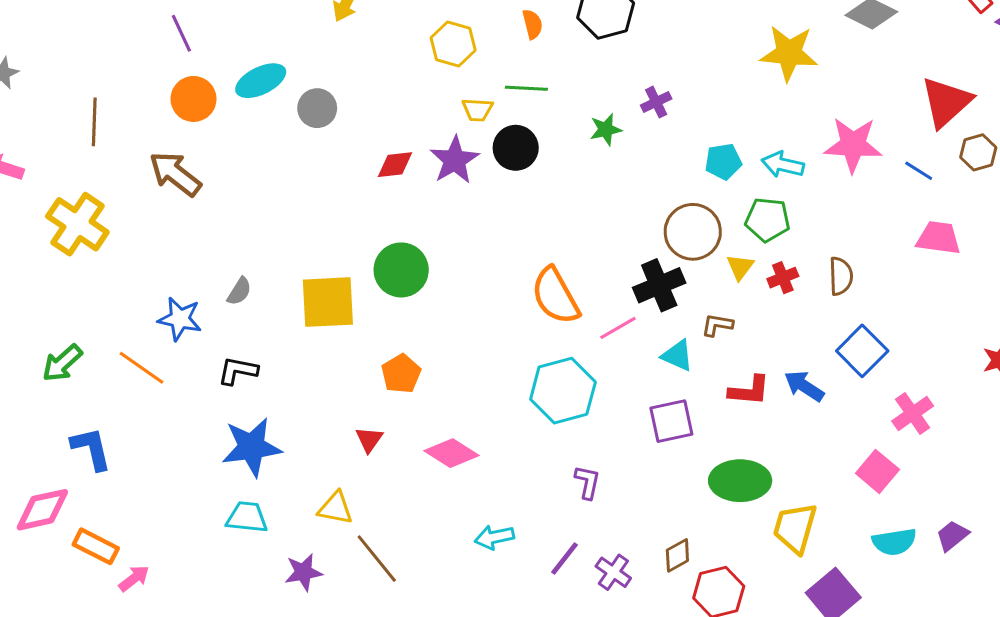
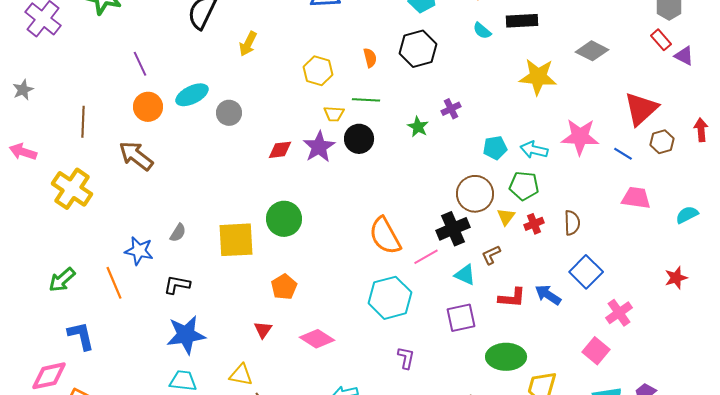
green star: (606, 130) -> (418, 127), turned -30
brown L-shape: (717, 325) -> (491, 255), turned -35
orange line: (142, 368) -> (114, 283), turned 32

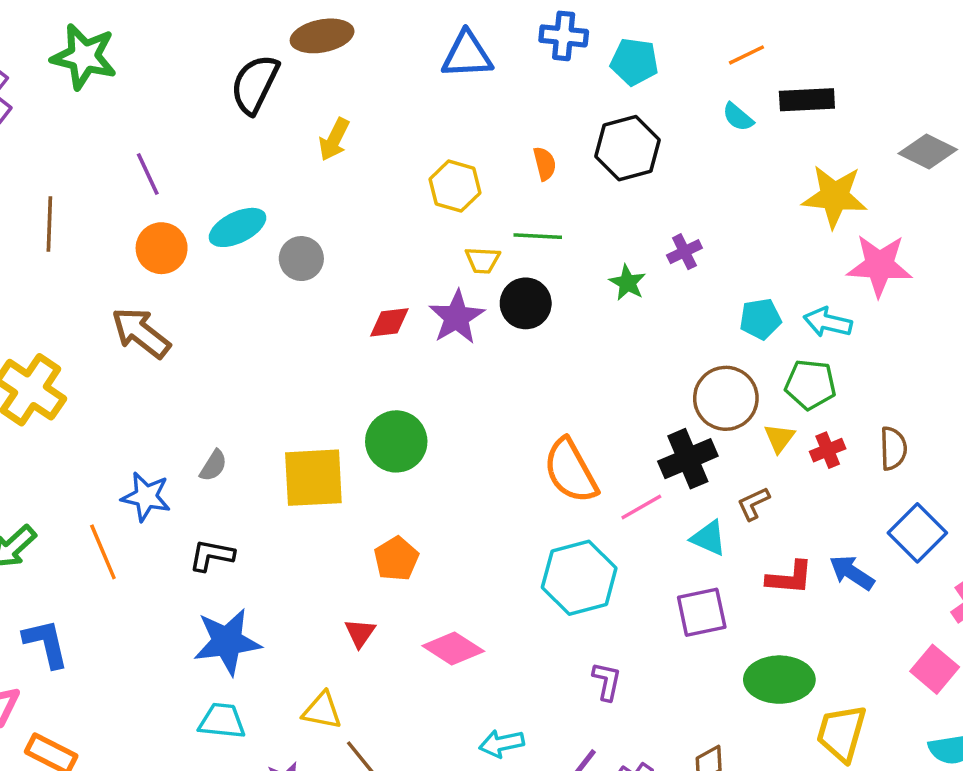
brown line: (83, 122) -> (49, 224), moved
pink star: (580, 137) -> (879, 265), moved

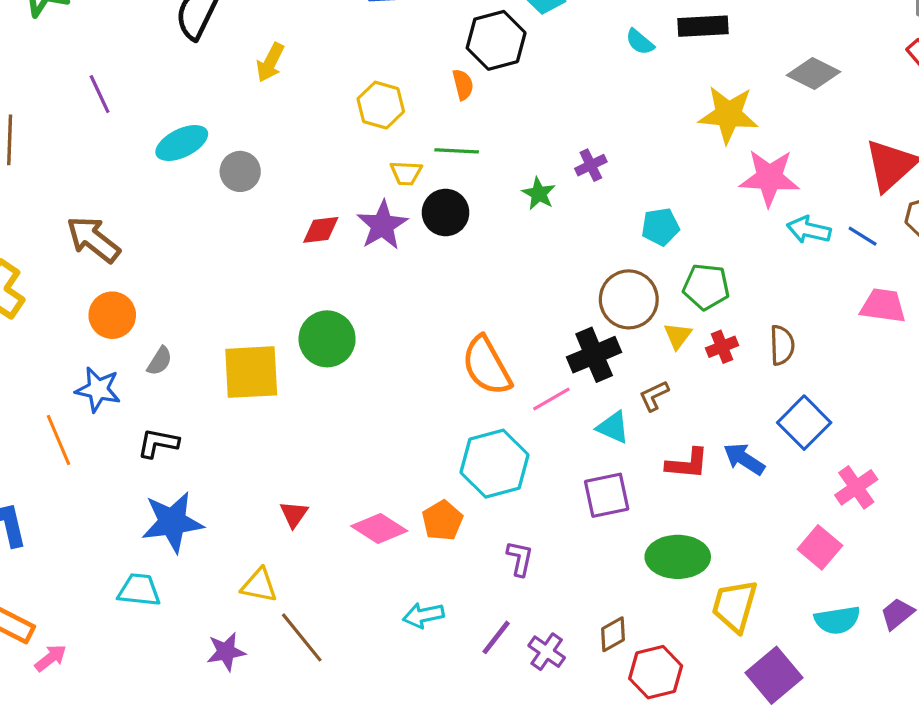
black hexagon: (627, 148) -> (496, 40), moved
orange circle: (162, 248) -> (112, 315), moved
cyan arrow: (828, 322) -> (809, 230), moved
orange pentagon: (396, 559) -> (442, 521), moved
cyan trapezoid: (222, 721) -> (139, 590), moved

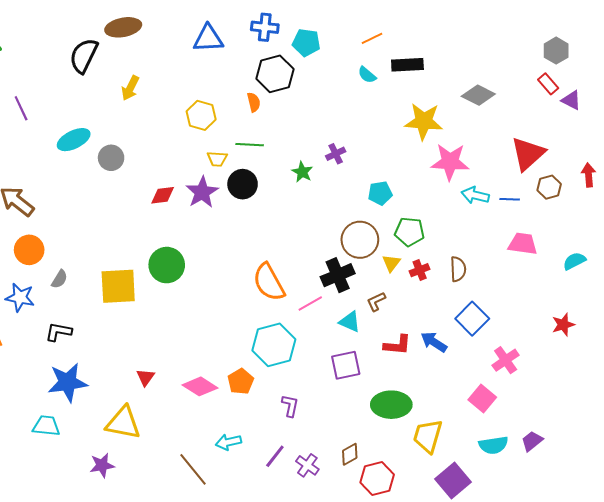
blue line: (863, 236) -> (510, 199), turned -30
yellow triangle: (259, 585) -> (123, 423), size x1.5
brown line: (302, 637) -> (193, 469), moved

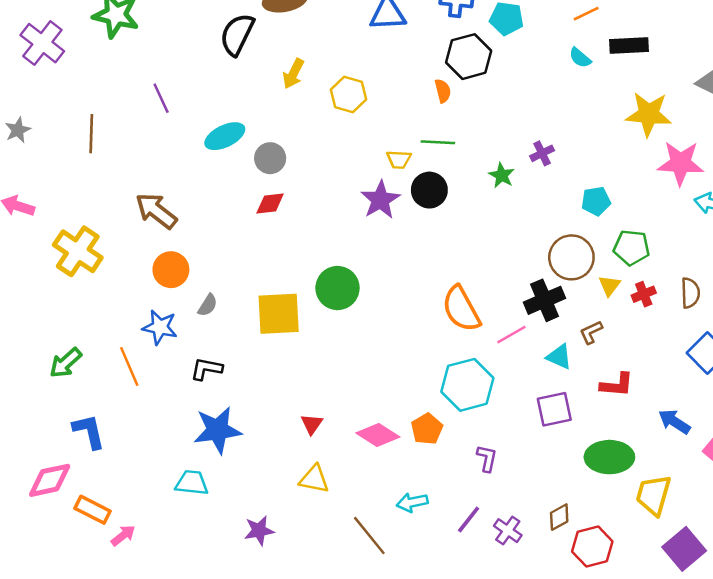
yellow hexagon: (201, 115) -> (349, 94), moved
red diamond: (163, 195) -> (270, 204), moved
blue arrow: (434, 342) -> (674, 422), moved
yellow triangle: (123, 423) -> (314, 479), moved, size x0.7

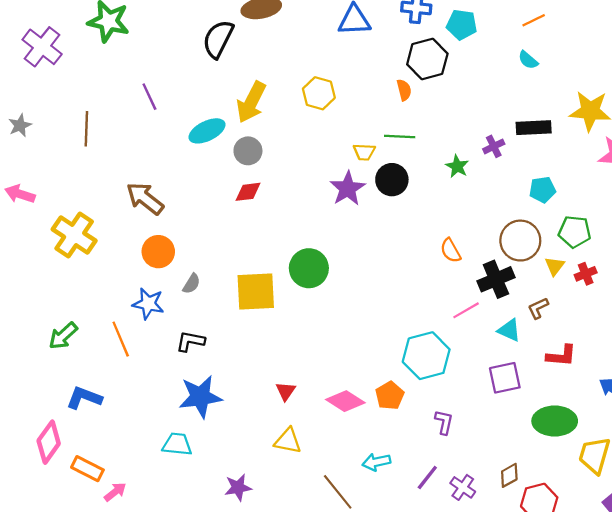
black rectangle: (629, 45) -> (534, 128), moved
yellow arrow: (293, 74) -> (251, 102), moved, size x1.5
orange semicircle: (461, 309) -> (451, 251), moved, size x0.6
blue L-shape: (89, 431) -> (84, 398), turned -56
pink diamond: (50, 480) -> (49, 442), turned -42

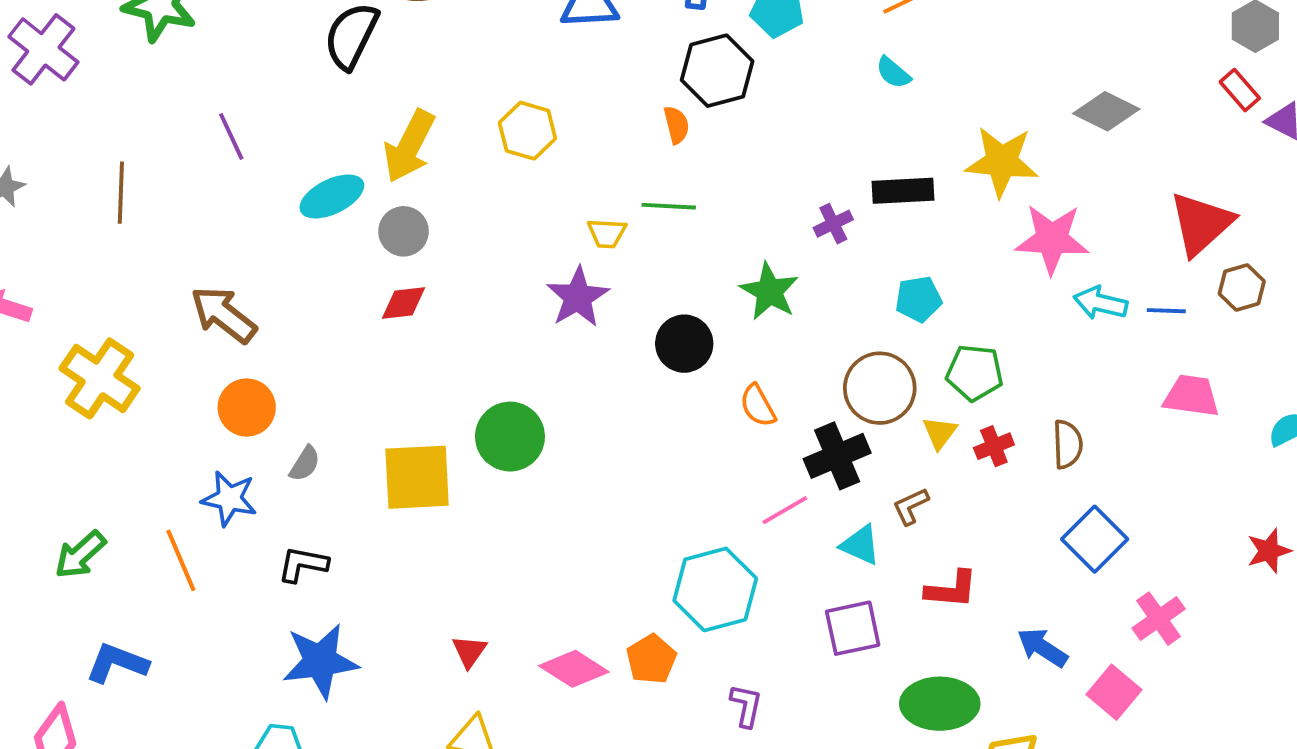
green star: (457, 166) -> (769, 291), moved, size x1.4
black circle: (392, 180) -> (684, 344), moved

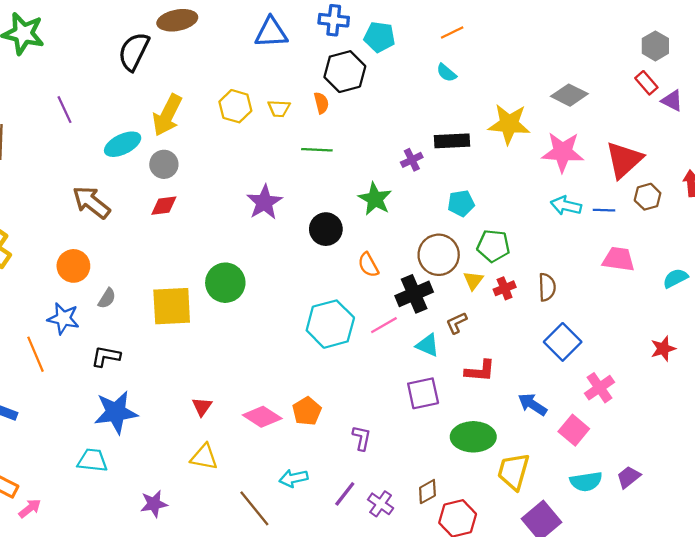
yellow trapezoid: (607, 233) -> (279, 108), moved
pink star: (1052, 239) -> (563, 152), moved
brown arrow: (223, 315) -> (91, 202), moved
cyan hexagon: (715, 589) -> (330, 324), moved

